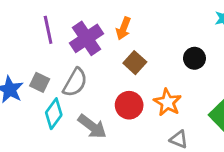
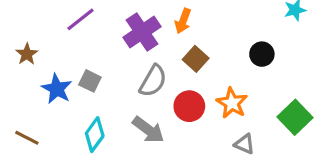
purple line: (48, 30) -> (80, 19), moved, turned 64
gray semicircle: (75, 82) -> (153, 81), moved
cyan diamond: (54, 114) -> (95, 135), moved

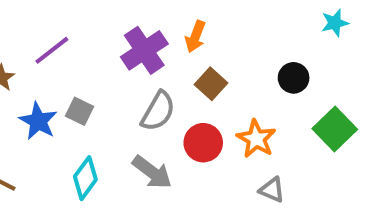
purple line: (80, 19) -> (52, 50), moved
green square: (295, 117) -> (335, 129), moved

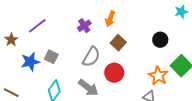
purple cross: (144, 50) -> (84, 26), size x0.6
blue star: (38, 121) -> (30, 62), turned 30
orange star: (256, 139) -> (158, 76), moved

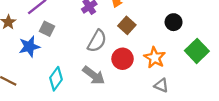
gray square: (51, 57) -> (47, 29), moved
orange star: (158, 76) -> (155, 58), moved

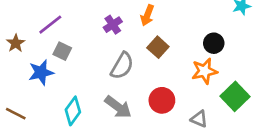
green square: (197, 51) -> (235, 96), moved
orange star: (155, 58) -> (204, 71), moved, turned 30
red circle: (123, 59) -> (162, 100), moved

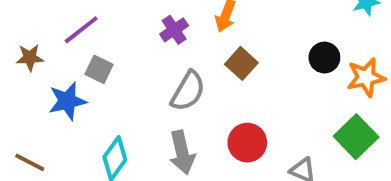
brown star: (16, 43) -> (30, 58), turned 30
orange star: (204, 71) -> (366, 77), moved
gray arrow: (118, 107) -> (182, 152), turned 40

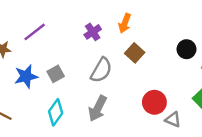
gray square: (99, 69) -> (56, 74), moved, turned 35
red circle: (247, 143) -> (154, 102), moved
gray arrow: (182, 152) -> (98, 108), turned 40

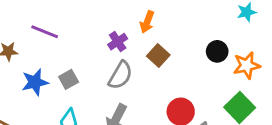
purple line: (35, 32) -> (45, 32), turned 60
purple cross: (93, 32) -> (118, 42), moved

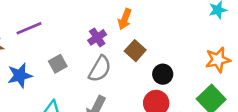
purple line: (45, 32) -> (29, 28), turned -45
black circle: (217, 51) -> (163, 74), moved
gray square: (69, 79) -> (58, 64), moved

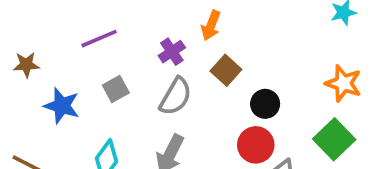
purple line: (29, 28) -> (99, 39), moved
orange star: (218, 60) -> (343, 83), turned 30
blue star: (20, 75) -> (62, 106), turned 30

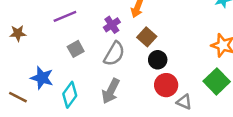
black circle: (265, 104) -> (158, 60), moved
blue star: (62, 106) -> (42, 78), moved

